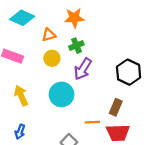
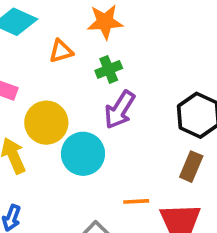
yellow circle: (52, 58) -> (46, 123), moved, size x1.5
brown rectangle: (116, 107) -> (191, 167), moved

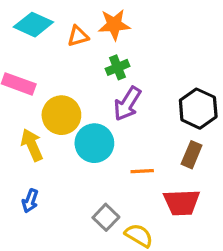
orange triangle: (61, 51) -> (78, 36), moved
orange line: (136, 201) -> (142, 171), moved

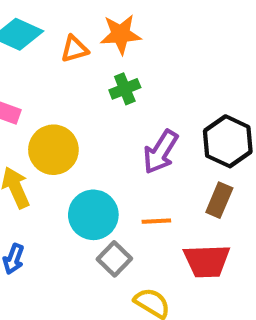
purple arrow: (127, 104) -> (161, 152), moved
cyan circle: (94, 143) -> (93, 215), moved
gray square: (106, 217) -> (114, 259), moved

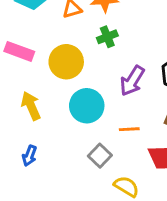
yellow circle: (53, 150) -> (66, 62), moved
cyan circle: (93, 215) -> (87, 106), moved

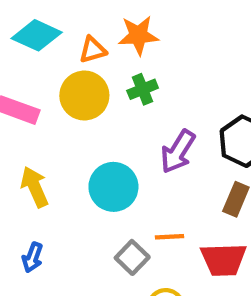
yellow circle: (66, 62) -> (84, 96), moved
orange line: (129, 129) -> (170, 237), moved

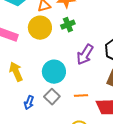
blue arrow: (32, 257) -> (29, 103), moved
gray square: (132, 257) -> (52, 97), moved

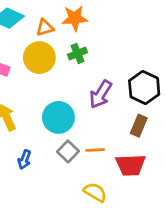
gray square: (52, 97) -> (68, 151), moved

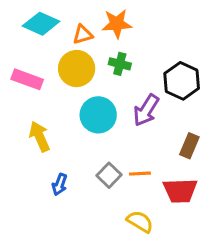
green cross: (77, 53) -> (120, 64), turned 36
black hexagon: (144, 87) -> (182, 81), moved
cyan circle: (58, 117) -> (98, 115), moved

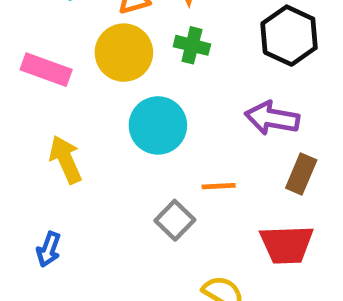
black hexagon: (182, 81) -> (289, 36), moved
purple arrow: (146, 110) -> (272, 118), moved, turned 68
orange line: (140, 174) -> (219, 186), moved
blue arrow: (60, 184) -> (49, 249), moved

